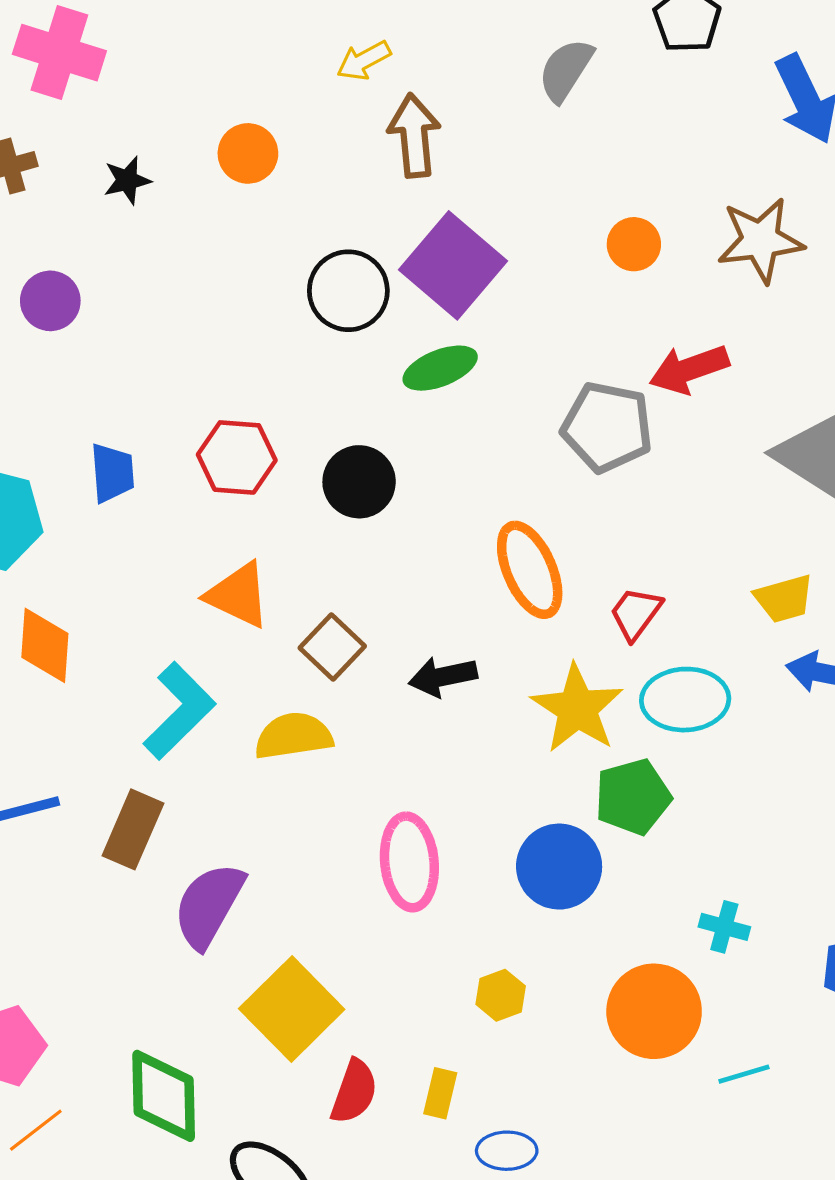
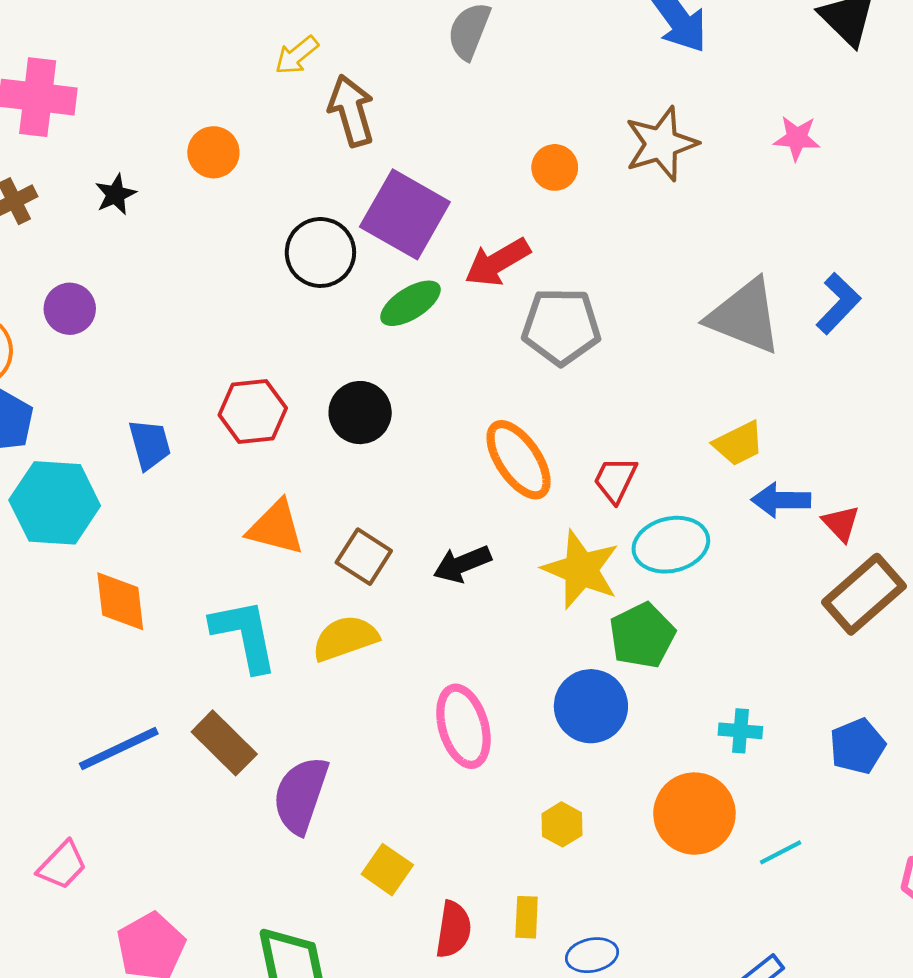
red arrow: (689, 369) -> (497, 262), moved
cyan L-shape: (179, 711) -> (244, 635), turned -46
brown rectangle: (133, 829) -> (224, 743), turned -58
yellow square: (292, 1009) -> (387, 870), size x0.6

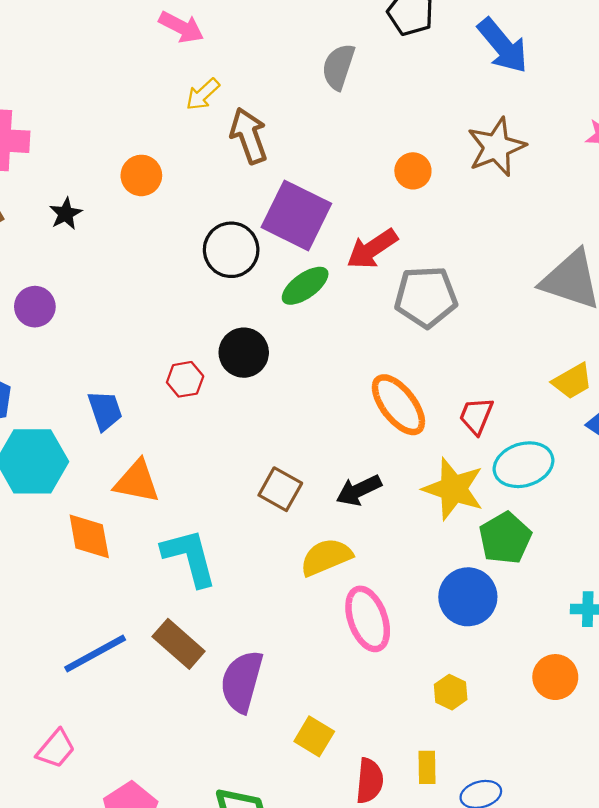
red hexagon: (253, 411) -> (185, 379), size x0.7
black circle: (360, 413) -> (244, 353), moved
orange triangle: (276, 528) -> (137, 482), moved
yellow semicircle: (345, 638) -> (326, 557), moved
orange circle: (694, 814) -> (555, 677), size x0.7

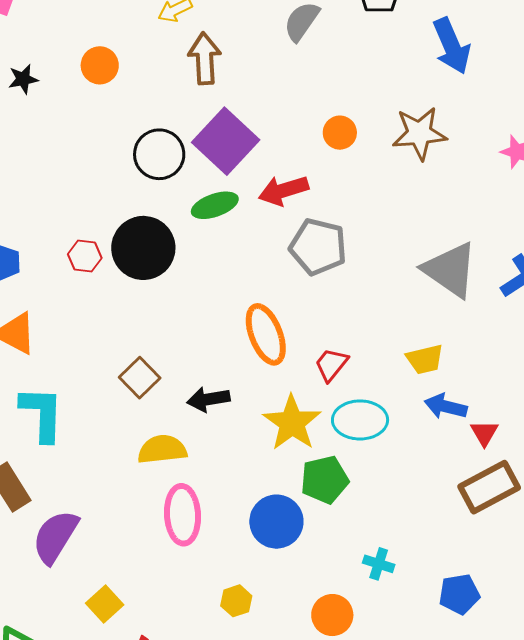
black circle: (244, 353) -> (143, 248), size x1.4

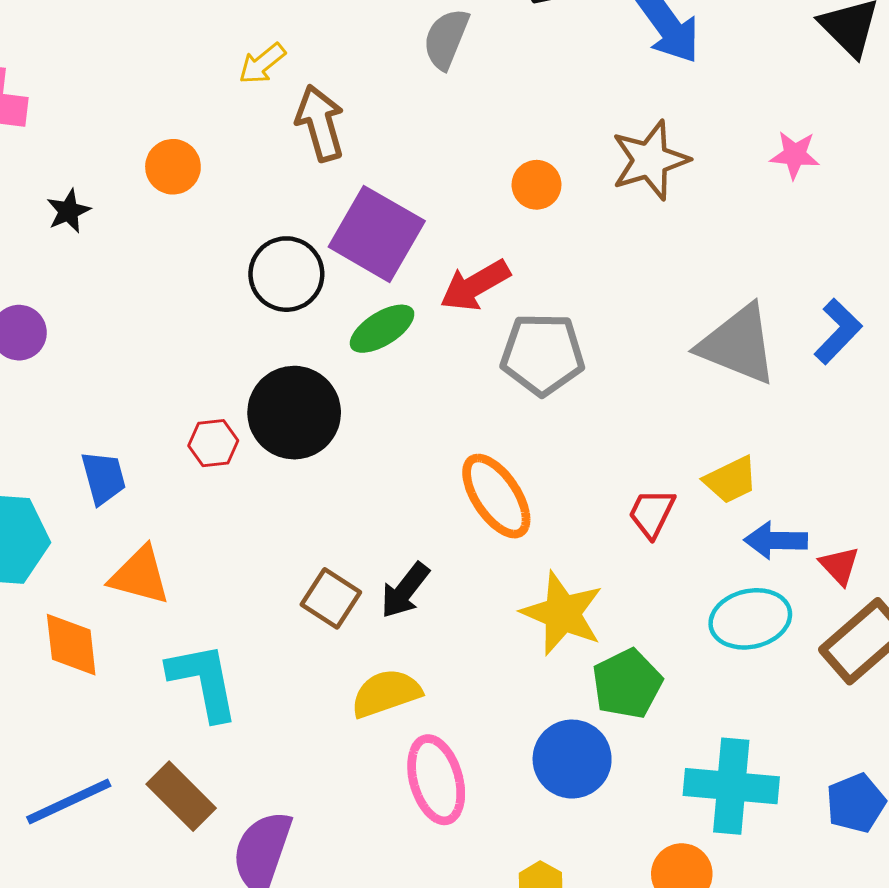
red trapezoid: (331, 365) -> (652, 513), moved
black arrow: (208, 399) -> (405, 590), moved, turned -30
cyan ellipse: (360, 420) -> (750, 619), moved
cyan cross: (379, 564) -> (731, 786), size x2.0

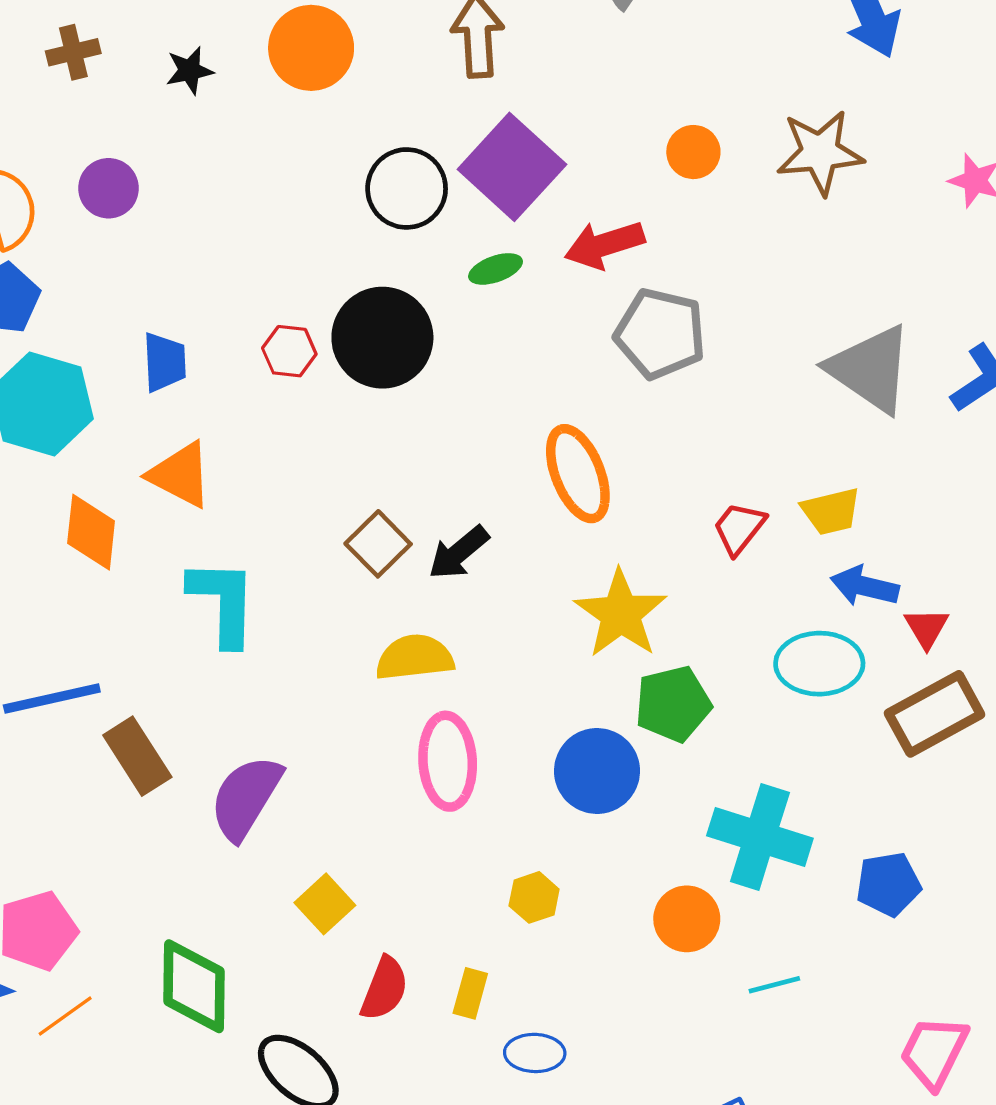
orange circle: (173, 167) -> (311, 48), size x1.4
green ellipse: (382, 329) -> (496, 269), size x0.7
brown rectangle: (181, 796) -> (137, 756), moved

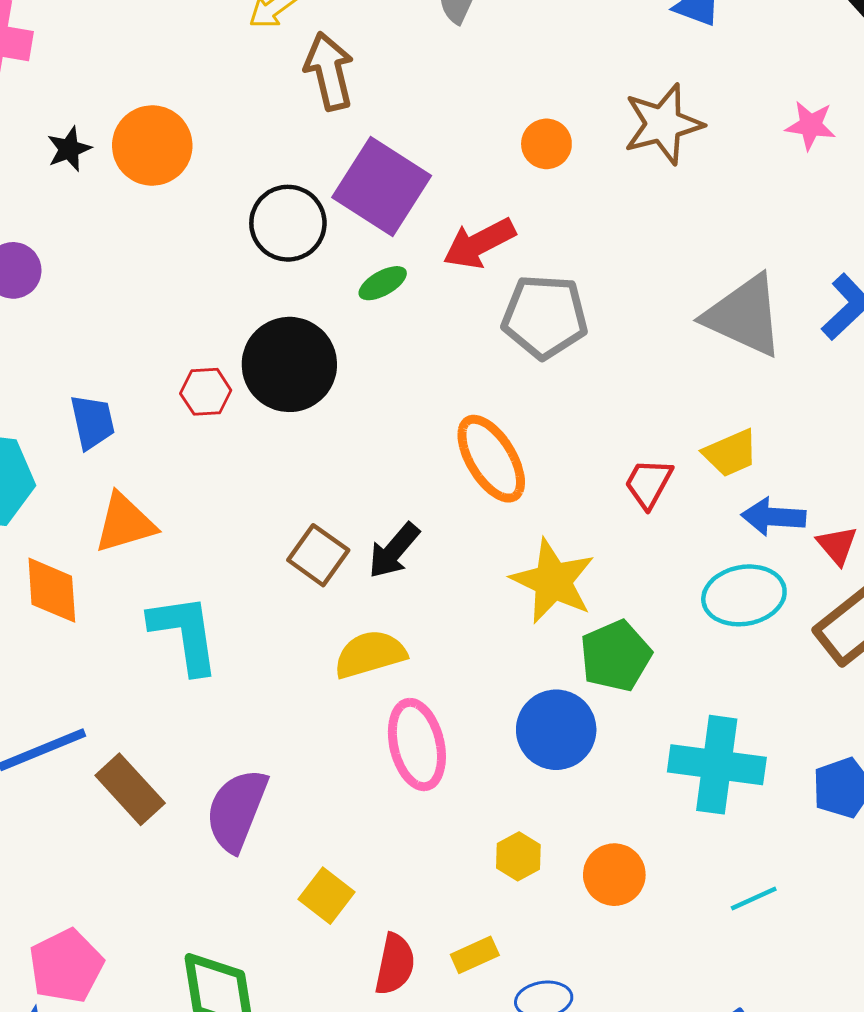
orange circle: (311, 48) -> (152, 146), moved
orange triangle: (180, 475) -> (125, 523), turned -34
orange circle: (687, 919) -> (614, 875), moved
yellow rectangle: (470, 993) -> (475, 955), turned 60

